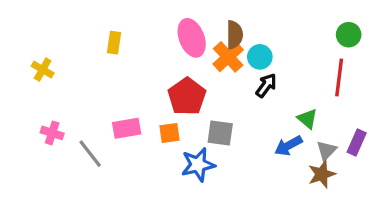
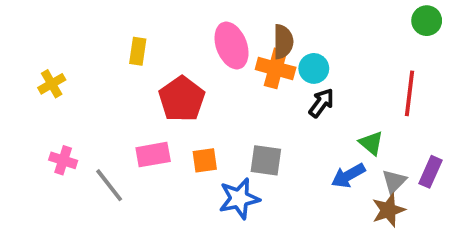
green circle: (349, 35) -> (427, 21), moved
orange cross: (228, 57) -> (276, 68), turned -32
yellow cross: (43, 70) -> (52, 84), turned 30
red pentagon: (187, 97) -> (182, 99), moved

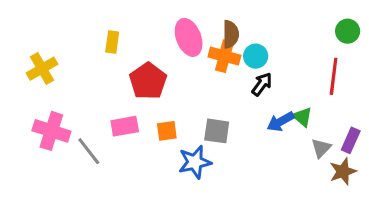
green circle: (427, 21) -> (348, 31), moved
yellow cross: (52, 84) -> (42, 69), size x1.4
pink cross: (63, 160) -> (51, 131), size x1.6
blue arrow: (348, 176) -> (281, 122), moved
brown star: (388, 210) -> (343, 171), moved

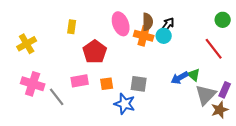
red line: (334, 76) -> (214, 49), turned -45
black arrow: (262, 84) -> (168, 25), moved
gray triangle: (321, 148) -> (206, 95), size x1.6
blue star: (195, 162) -> (125, 104), turned 30

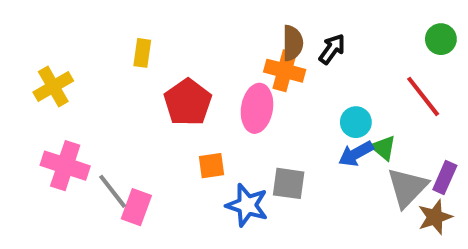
pink ellipse: (121, 24) -> (257, 108), moved, turned 30
cyan circle: (164, 36) -> (356, 122), moved
pink rectangle: (80, 81) -> (136, 207), moved, turned -60
gray square: (139, 84) -> (289, 183), moved

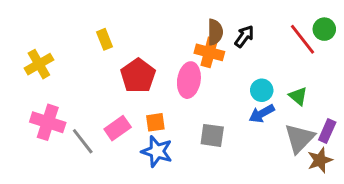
yellow rectangle: (142, 53) -> (104, 39), turned -30
red line: (423, 96) -> (302, 39), moved
green triangle: (384, 148) -> (298, 96), moved
blue star: (247, 205) -> (157, 151), moved
pink rectangle: (136, 207) -> (118, 128), moved, turned 35

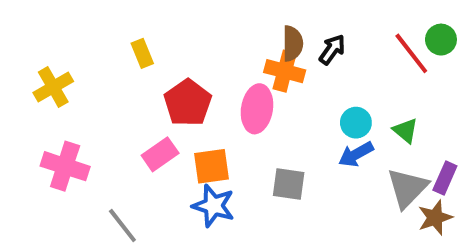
orange square: (155, 122) -> (211, 166), size x1.4
pink rectangle: (118, 128) -> (160, 154), moved
gray line: (83, 141) -> (122, 226), moved

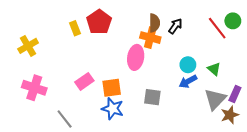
red pentagon: (188, 103) -> (99, 22), moved

